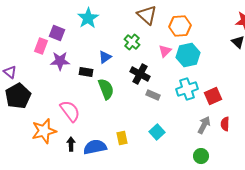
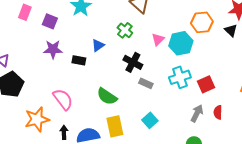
orange hexagon: (180, 26) -> (202, 22), moved
pink rectangle: (41, 46) -> (25, 12), moved
green semicircle: (106, 89) -> (107, 96), moved, turned 145
yellow rectangle: (122, 138) -> (115, 126), size x1.5

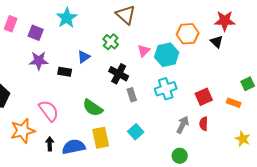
gray rectangle: (146, 83) -> (132, 95), turned 48
red square: (206, 84) -> (204, 97), moved

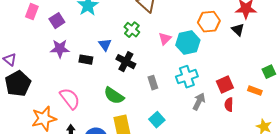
purple square: (36, 33) -> (57, 21), turned 35
blue triangle: (84, 57) -> (105, 45), turned -32
black cross: (119, 74) -> (126, 62), moved
red semicircle: (204, 124) -> (229, 105), moved
gray arrow: (183, 125) -> (199, 102), moved

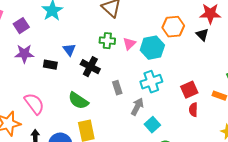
green cross: (132, 30) -> (107, 41), moved, turned -35
gray arrow: (199, 102) -> (137, 107), moved
cyan square: (157, 120) -> (152, 125), moved

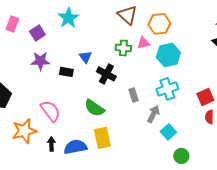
orange hexagon: (173, 27) -> (159, 24), moved
pink triangle: (129, 44) -> (143, 43), moved, turned 32

